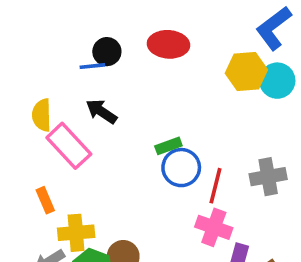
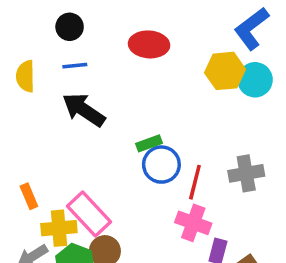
black circle: (107, 52) -> (70, 27), moved
black arrow: (101, 111) -> (84, 110), size x1.4
yellow semicircle: (42, 115) -> (25, 76), moved
pink rectangle: (69, 146) -> (89, 214), moved

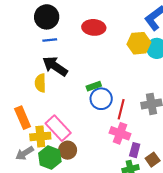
black circle: (70, 27) -> (47, 17), size x1.5
yellow semicircle: (25, 76) -> (40, 83), moved
orange rectangle: (29, 196) -> (23, 118), size x1.5

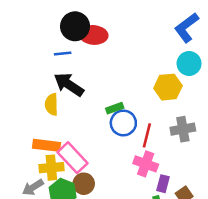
black circle: (47, 17) -> (75, 26), moved
red ellipse: (94, 27) -> (94, 35), moved
yellow hexagon: (139, 43) -> (168, 87), moved
orange rectangle: (23, 118) -> (47, 145), moved, turned -60

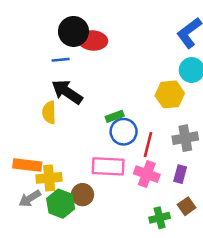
orange rectangle: (47, 145) -> (27, 165), moved
pink rectangle: (73, 158) -> (108, 166), moved, turned -44
purple rectangle: (163, 184) -> (180, 174), moved

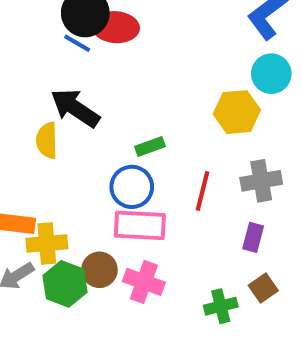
blue line: (61, 60) -> (77, 43), moved, turned 36
blue circle: (124, 132) -> (132, 187), moved
pink cross: (147, 174) -> (144, 282), moved

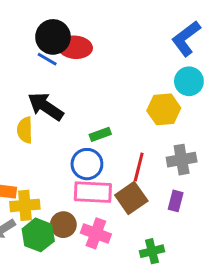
brown square: (263, 288) -> (131, 198), moved, size x1.5

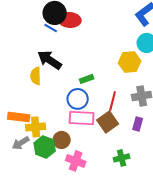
pink cross: (96, 233) -> (76, 161), moved

